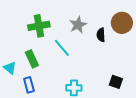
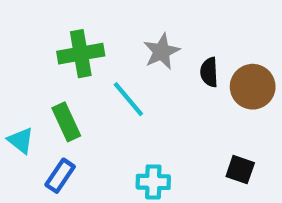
brown circle: (122, 23) -> (253, 87), moved
blue rectangle: (29, 85) -> (60, 176), turned 49

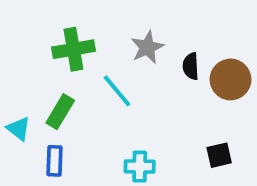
green rectangle: (66, 122) -> (60, 112), turned 56
black square: (240, 170) -> (219, 155), turned -32
blue rectangle: (60, 176) -> (55, 161), turned -32

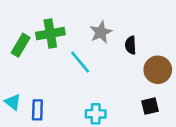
brown circle: (231, 79) -> (158, 70), moved
green rectangle: (60, 112) -> (21, 45), moved
cyan triangle: (19, 129) -> (13, 102), moved

